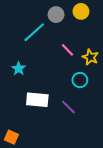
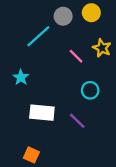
yellow star: (90, 57) -> (102, 48), moved
orange square: (11, 137) -> (31, 155), moved

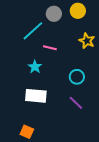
pink line: (76, 56) -> (50, 48), moved, turned -32
cyan star: (21, 77) -> (35, 67), moved
purple line: (77, 121) -> (76, 103), moved

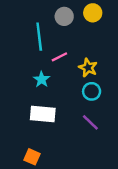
cyan line: (33, 31) -> (39, 37), turned -55
yellow star: (87, 41) -> (88, 68), moved
pink line: (50, 48) -> (59, 57), turned -40

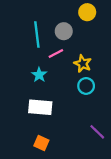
gray circle: (64, 16) -> (64, 31), moved
purple line: (90, 122) -> (97, 132), moved
orange square: (32, 157) -> (41, 143), moved

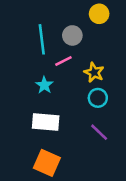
purple line: (97, 132) -> (99, 132), moved
orange square: (41, 143) -> (47, 163), size x1.5

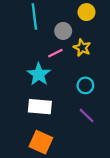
cyan line: (42, 39) -> (34, 17), moved
yellow star: (94, 72) -> (82, 48), moved
cyan star: (44, 85) -> (39, 74), size x1.5

